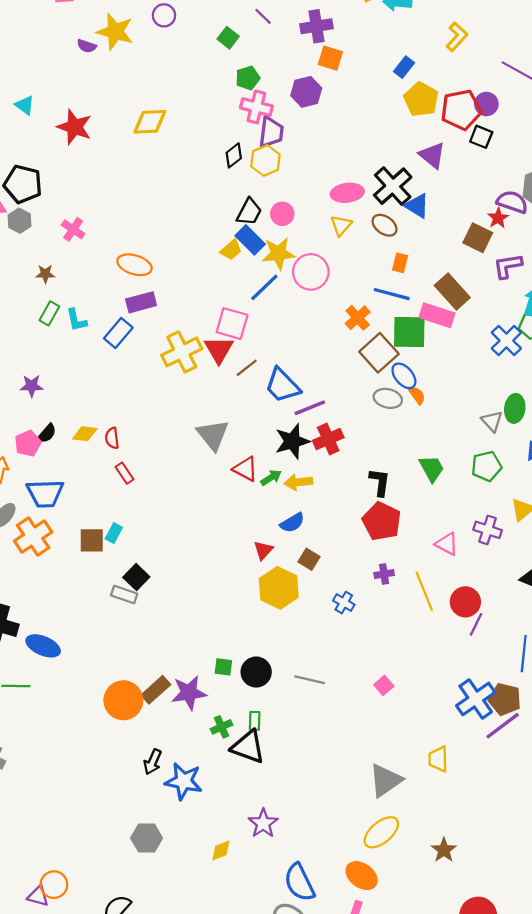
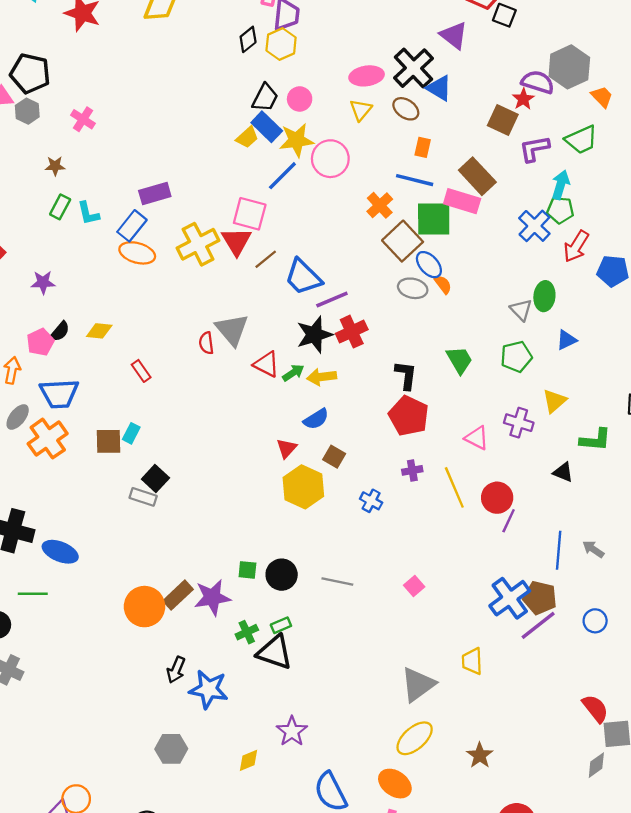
orange ellipse: (134, 265) -> (137, 253), moved
red semicircle: (112, 438) -> (206, 343), moved
green rectangle: (255, 721) -> (281, 625), turned 66

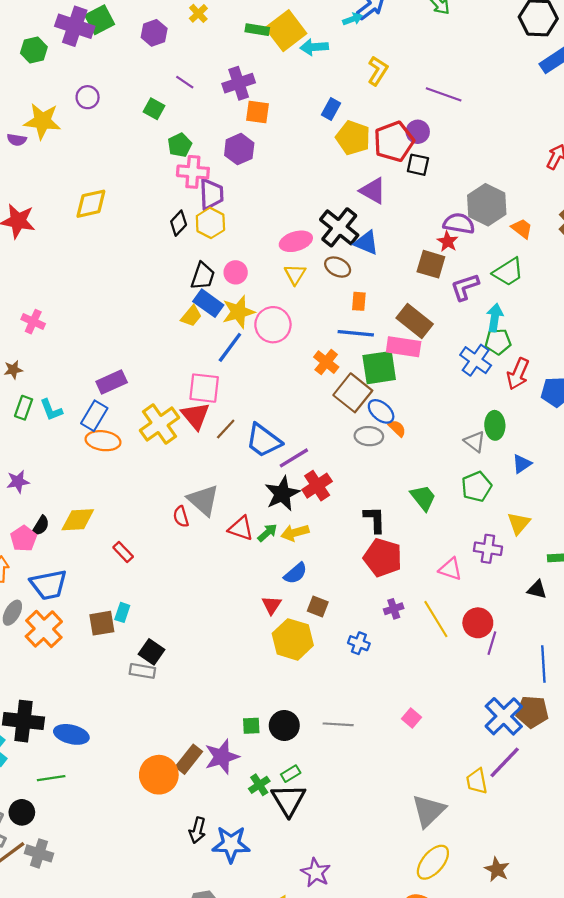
yellow diamond: (99, 331) -> (78, 520), size x1.4
purple line: (538, 625) -> (505, 762), moved
black triangle: (275, 652) -> (288, 800), turned 48

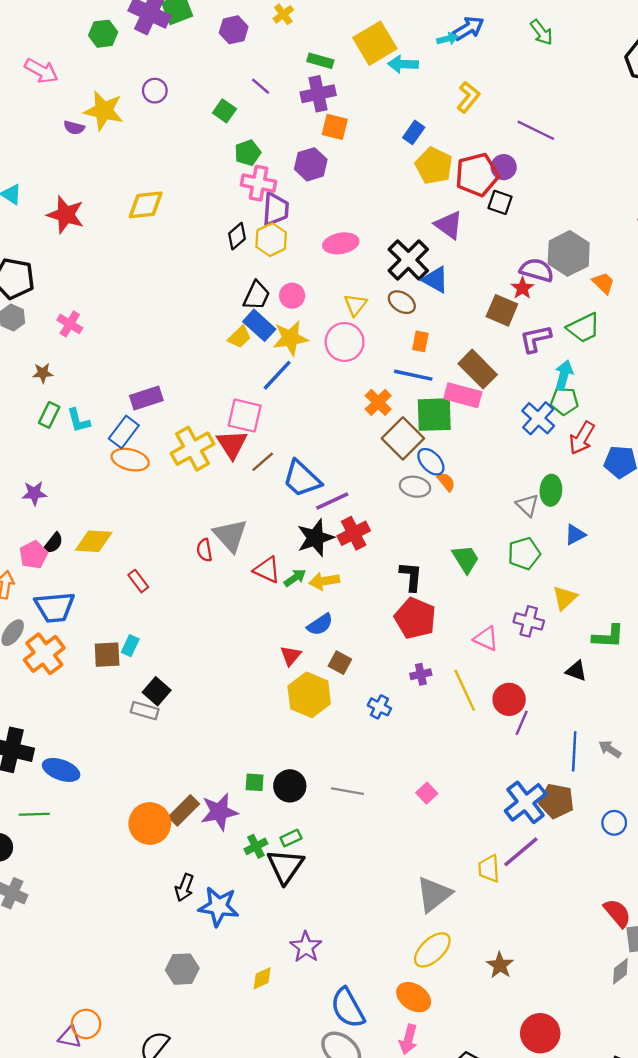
green rectangle: (257, 30) -> (320, 61), moved
pink ellipse: (296, 241) -> (341, 243), moved
pink circle: (273, 325) -> (345, 342), moved

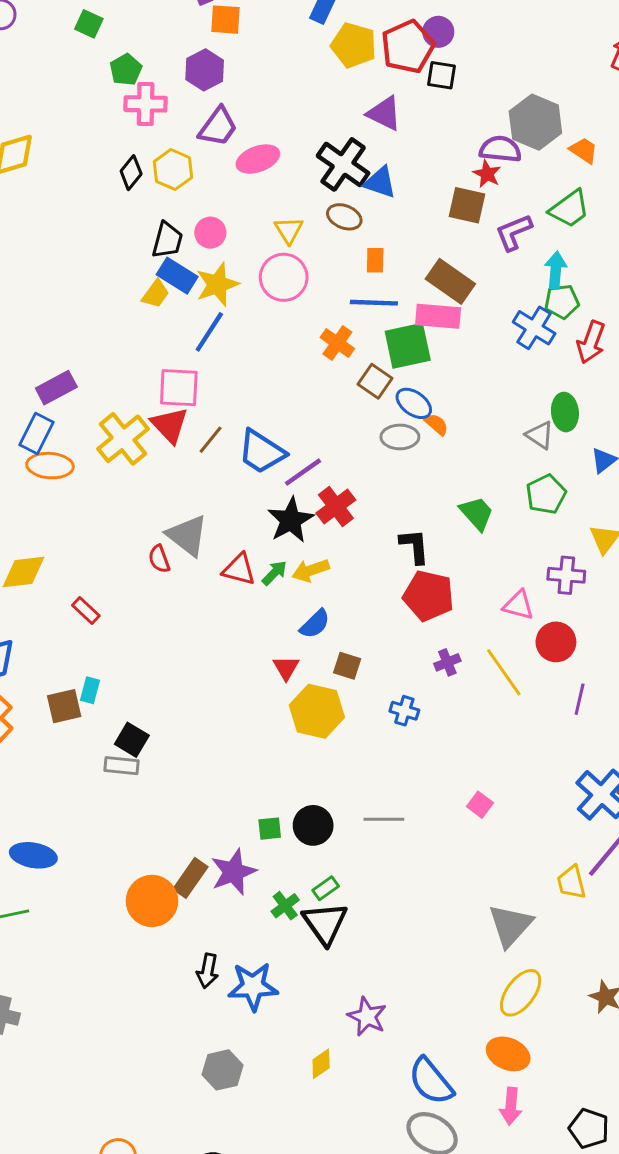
purple trapezoid: (276, 209) -> (218, 127), moved, turned 42
brown square: (403, 438) -> (375, 381), size x0.7
red circle: (509, 699) -> (556, 642), moved

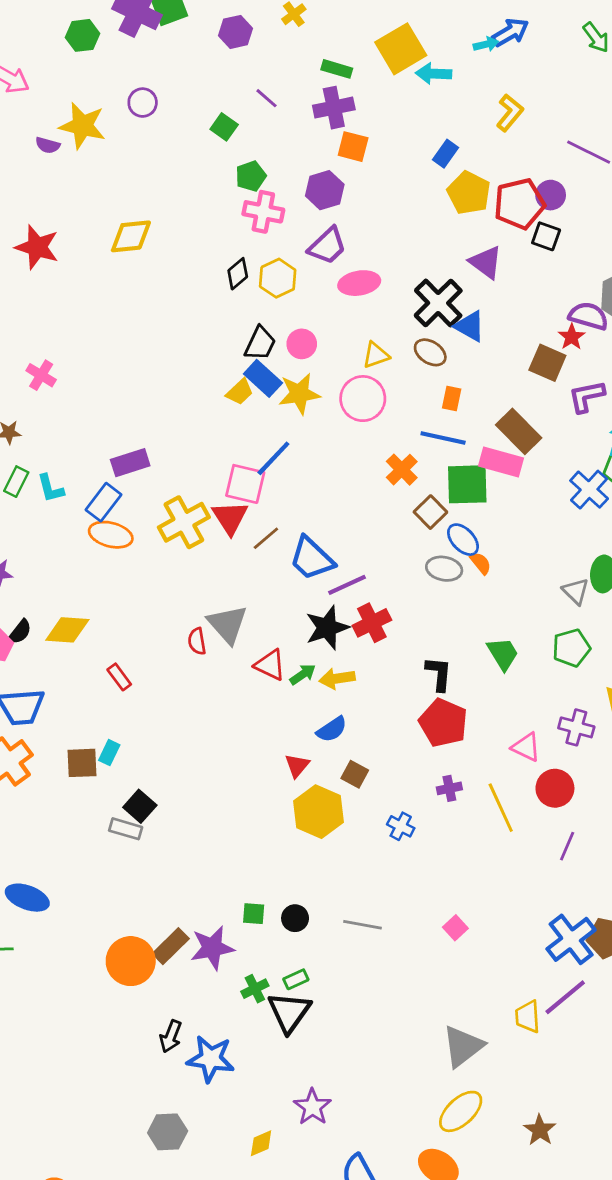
yellow triangle: (289, 230) -> (376, 355), turned 32
blue line: (209, 332) -> (273, 458), moved
black circle: (313, 825) -> (295, 918), size x0.7

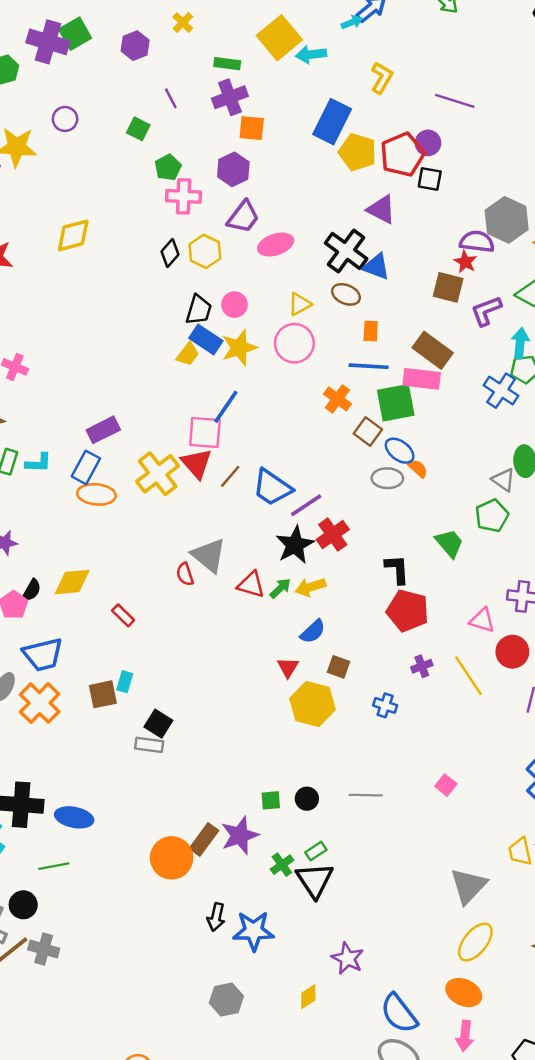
purple line: (266, 98) -> (171, 98), turned 30
blue rectangle: (445, 154) -> (332, 122), size x1.8
cyan L-shape: (50, 488) -> (38, 463), turned -64
green pentagon: (571, 648) -> (492, 516), moved

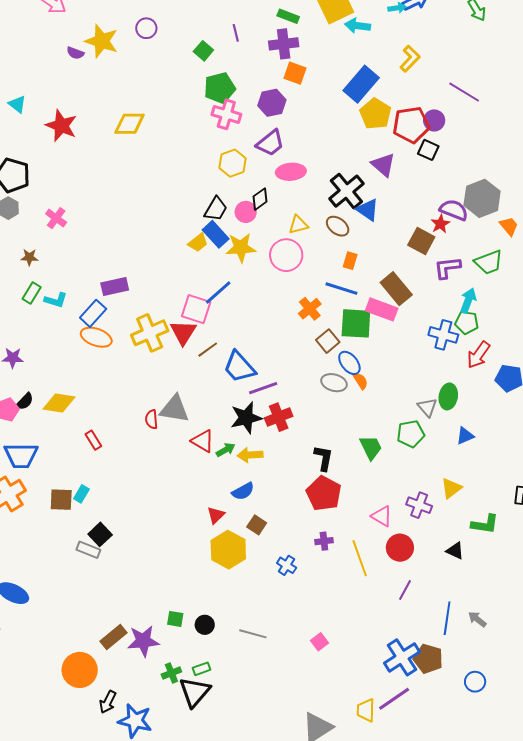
green pentagon: (168, 167) -> (220, 88), size x1.4
black diamond: (170, 253) -> (260, 199), moved
blue cross: (501, 391) -> (443, 335), turned -32
gray triangle: (209, 555) -> (175, 409), turned -44
orange circle: (172, 858) -> (80, 670), moved

